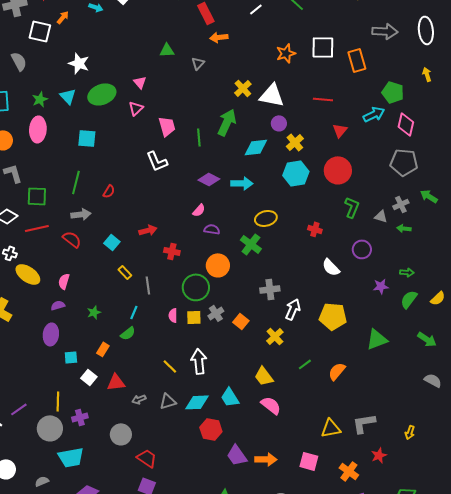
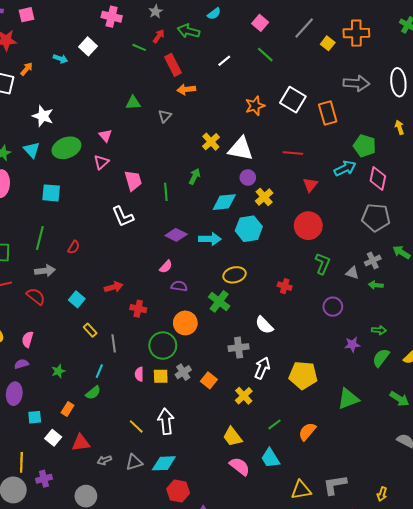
white square: (323, 47) -> (293, 100), turned 30
green arrow: (227, 122) -> (195, 176), size x0.6
cyan hexagon: (296, 173) -> (249, 229), moved
white semicircle: (331, 267) -> (264, 325), moved
cyan trapezoid: (230, 397) -> (270, 458), moved

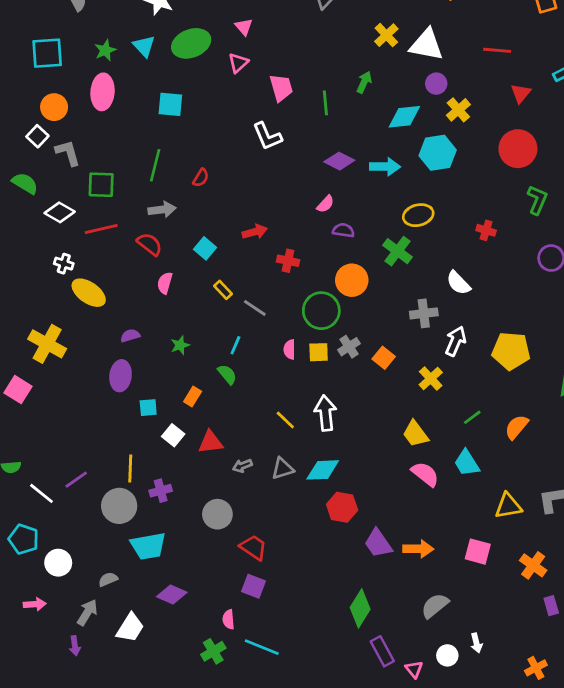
pink semicircle: (28, 339) -> (165, 283), moved
gray line: (114, 343) -> (255, 308), turned -48
green semicircle: (93, 393) -> (227, 374), turned -91

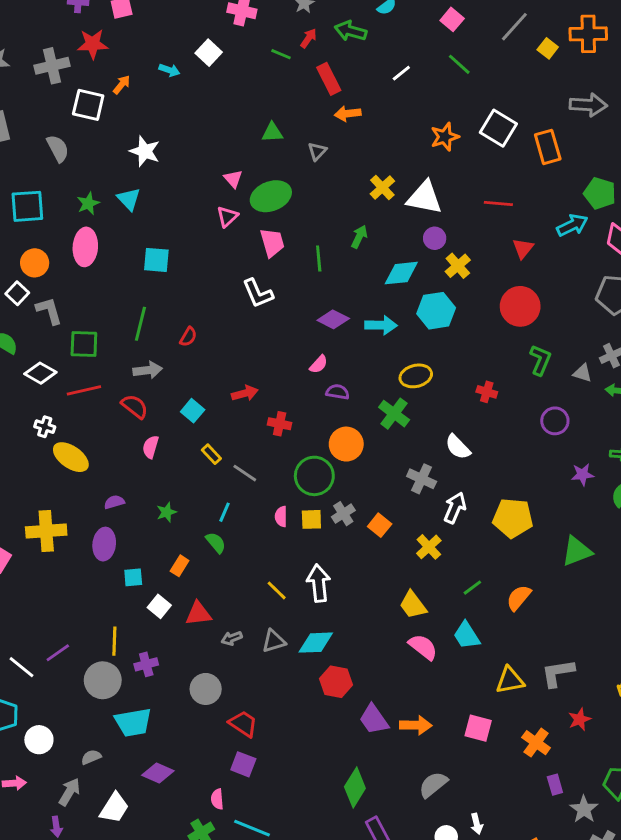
green ellipse: (191, 43) -> (271, 196), moved
gray cross: (424, 313) -> (422, 479), turned 32
yellow cross: (47, 344) -> (46, 531), moved, turned -33

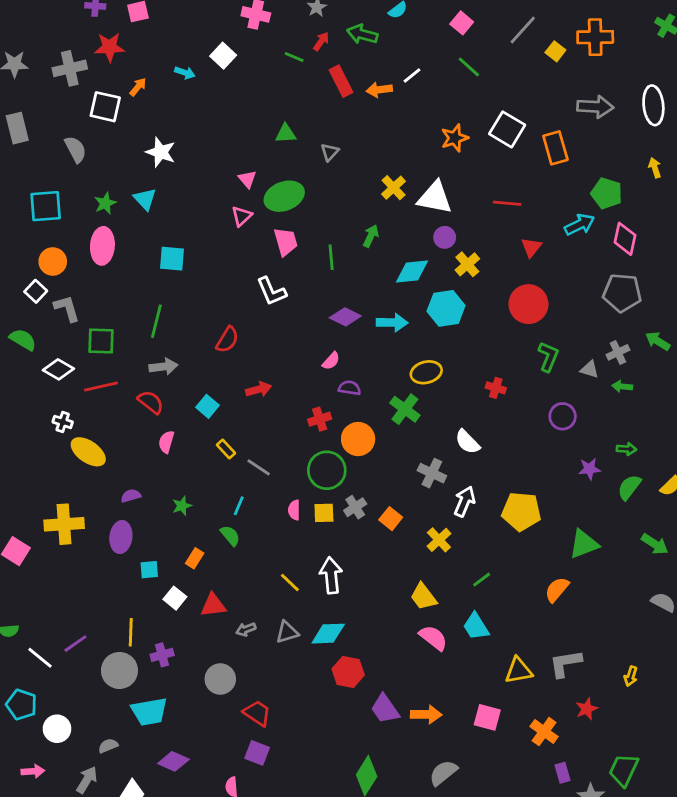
orange arrow: (348, 114) -> (379, 90), moved
red semicircle: (188, 337) -> (227, 340), moved, size x1.4
red cross: (280, 424) -> (320, 419), moved, turned -30
orange semicircle: (519, 598) -> (557, 590), moved

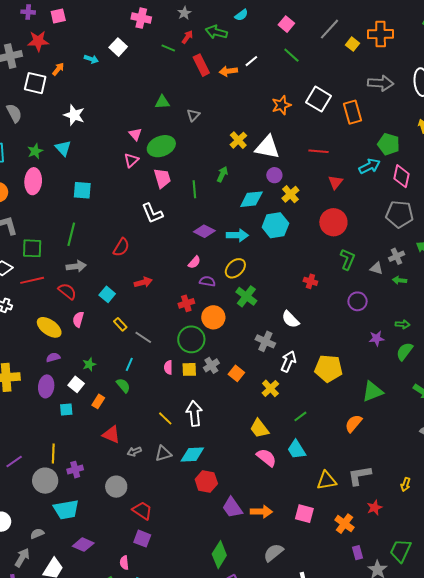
yellow ellipse: (426, 372) -> (235, 268), moved, turned -30
yellow ellipse: (88, 452) -> (49, 327), moved
white square: (175, 598) -> (76, 384), moved
red triangle: (213, 605) -> (111, 434), turned 30

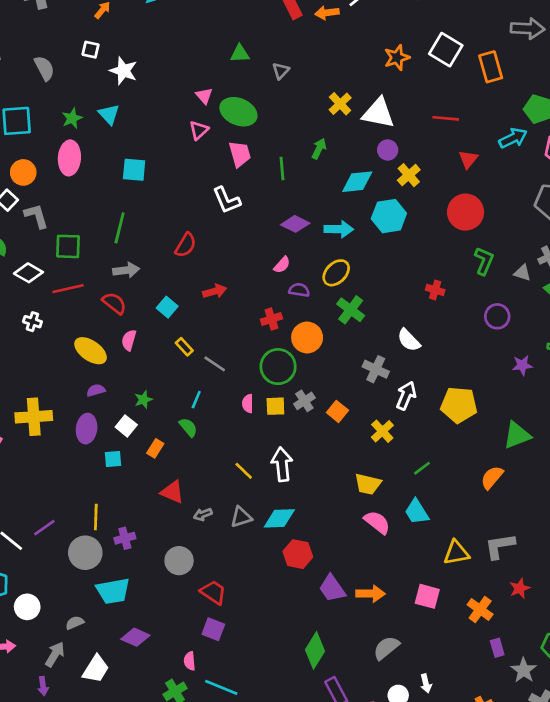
white square: (35, 83) -> (91, 50), moved, size x0.6
green ellipse: (161, 146) -> (238, 112), turned 44
yellow trapezoid: (259, 428) -> (368, 484), turned -40

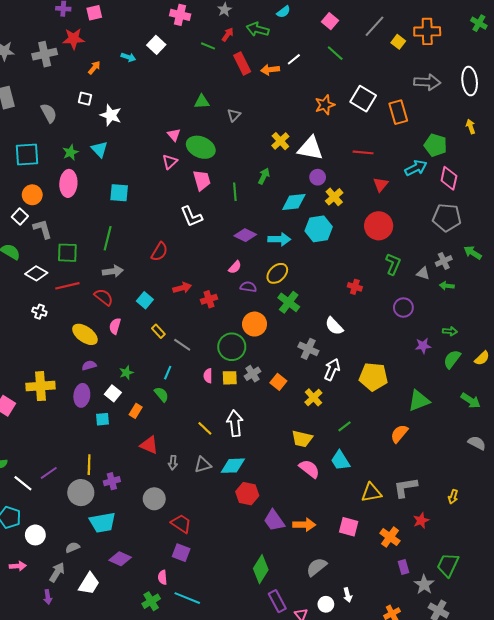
red cross: (271, 319) -> (209, 299), moved
gray arrow: (203, 514) -> (173, 463), turned -64

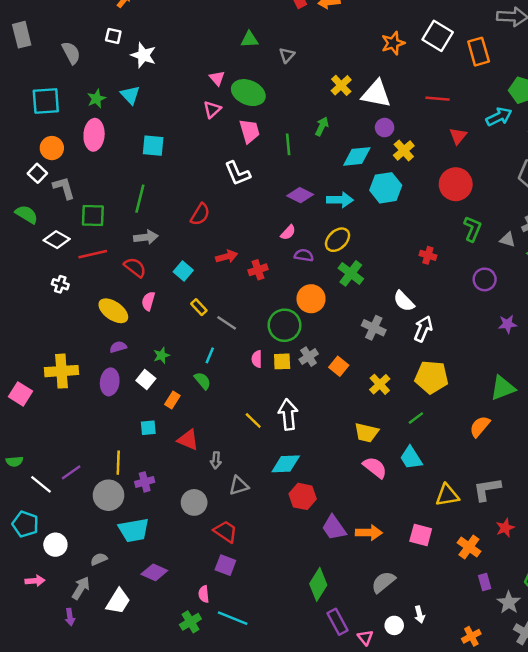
white arrow: (332, 370) -> (423, 329), moved
yellow pentagon: (373, 377) -> (432, 377), moved
cyan square: (103, 419) -> (148, 428), moved
gray triangle: (203, 465) -> (239, 486), moved

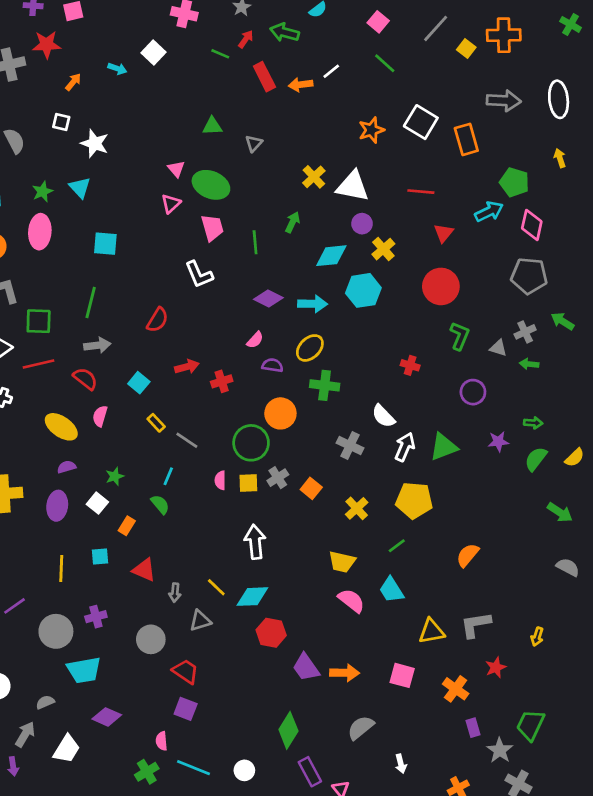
green cross: (351, 273) -> (325, 385), turned -30
green triangle: (503, 388) -> (444, 447), moved
yellow line: (253, 420) -> (216, 587), moved
yellow line: (118, 463) -> (61, 569), moved
white circle: (394, 625) -> (244, 770), moved

